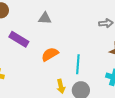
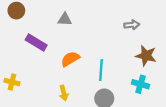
yellow arrow: (61, 86) -> (64, 93), moved

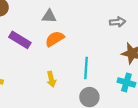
orange semicircle: (70, 59) -> (55, 39), moved
yellow arrow: (64, 93) -> (51, 79), moved

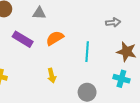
gray triangle: (49, 16) -> (39, 13), moved
cyan line: (86, 68) -> (87, 52), moved

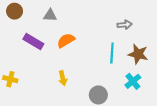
cyan line: (87, 52) -> (112, 53), moved
cyan cross: (121, 79) -> (133, 81), turned 35

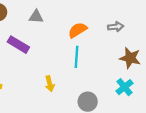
orange semicircle: (66, 40) -> (78, 30), moved
cyan line: (112, 53) -> (76, 57), moved

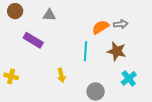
orange semicircle: (78, 30) -> (101, 27), moved
brown star: (130, 58) -> (117, 51), moved

